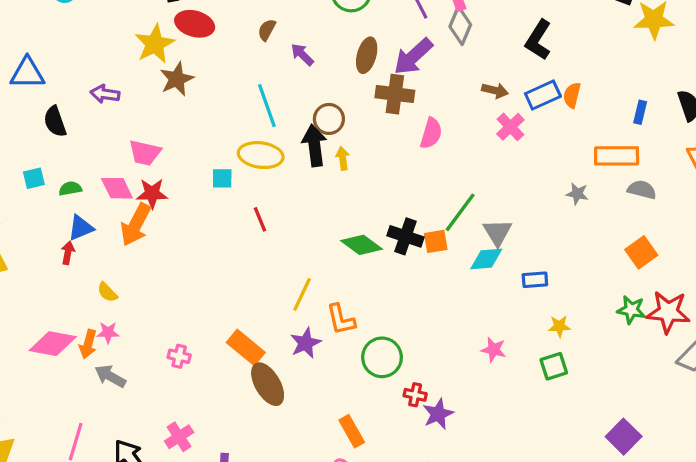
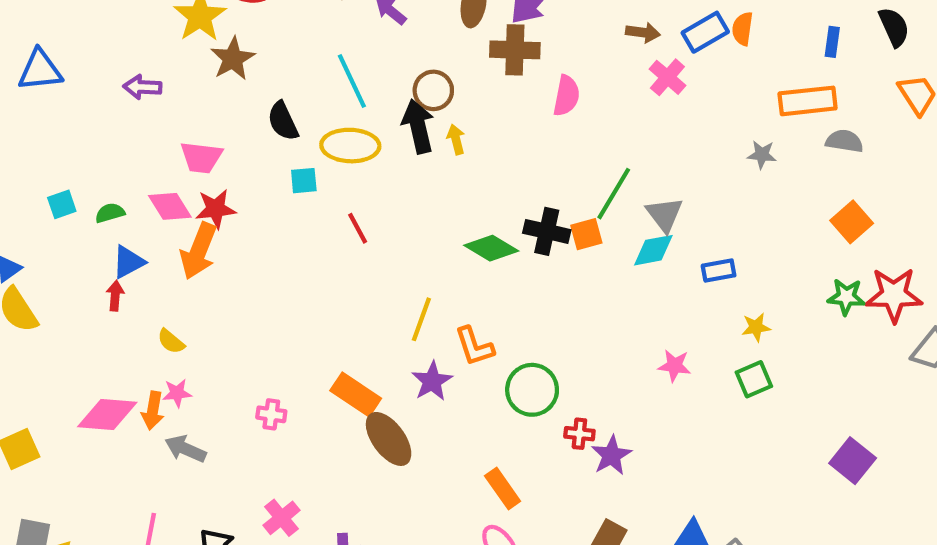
black semicircle: (55, 122) -> (283, 121), moved

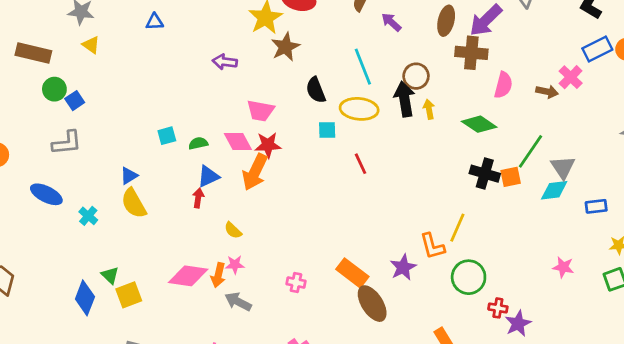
brown arrow: (643, 33) -> (547, 92), moved
blue triangle: (40, 70) -> (155, 22), moved, size x0.6
green diamond: (491, 248) -> (479, 124), moved
yellow line: (421, 319) -> (457, 228), moved

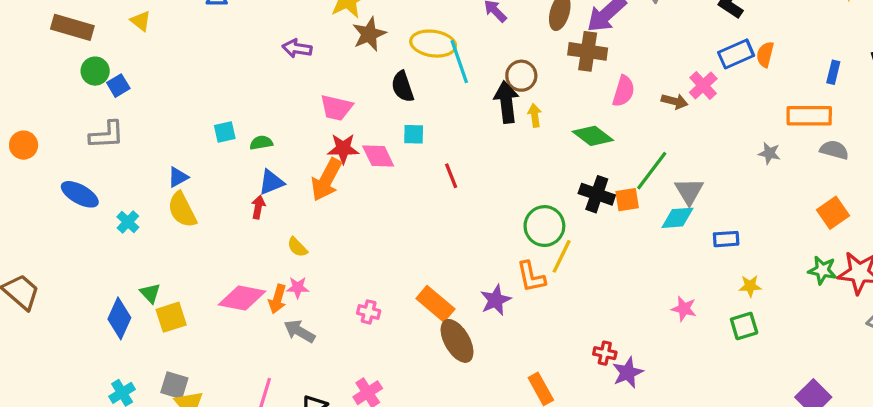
yellow ellipse: (359, 109) -> (433, 44), moved
pink diamond: (238, 142) -> (378, 156), moved
green circle: (469, 277) -> (544, 226), moved

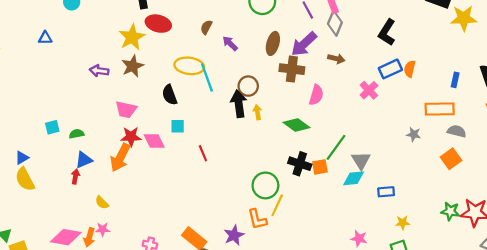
brown star: (369, 34) -> (133, 66), moved
brown arrow: (675, 101) -> (336, 59), moved
orange square: (833, 213) -> (451, 159), moved

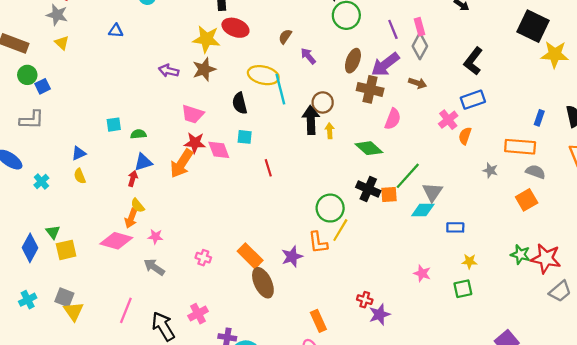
yellow star: (132, 37) -> (206, 39), turned 30
orange semicircle: (410, 69) -> (465, 136), moved
yellow semicircle: (25, 179) -> (80, 176), size x0.6
yellow semicircle: (102, 203) -> (138, 205), moved
orange arrow: (89, 237) -> (131, 218), moved

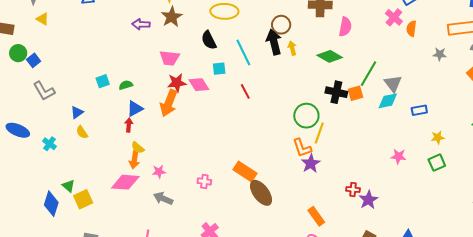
cyan line: (280, 89) -> (243, 53), moved
gray L-shape: (32, 120) -> (44, 91), moved, turned 70
purple star: (292, 257) -> (311, 163), moved

